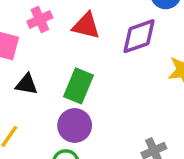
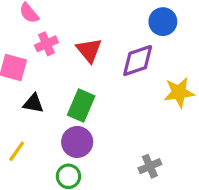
red triangle: (86, 26) -> (89, 50), turned 36

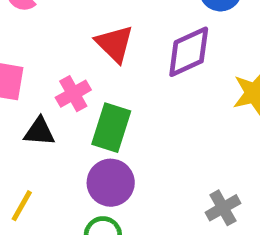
pink cross: (46, 44) -> (73, 94), moved

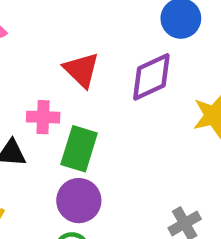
pink cross: (73, 94) -> (43, 117), turned 32

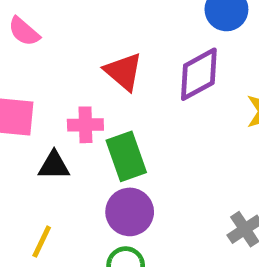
green rectangle: (79, 149) -> (126, 156), turned -33

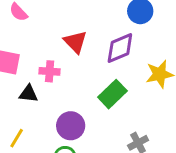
green rectangle: (126, 156) -> (112, 94), moved, turned 60

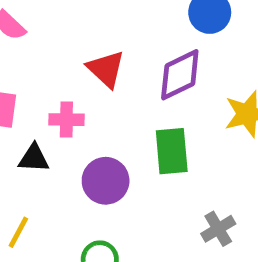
green rectangle: (112, 94) -> (172, 151), turned -48
purple circle: (71, 126) -> (106, 181), moved

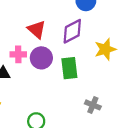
purple circle: (106, 181) -> (41, 58), moved
gray cross: (218, 229) -> (93, 105), turned -35

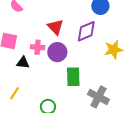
green rectangle: (69, 68) -> (73, 77), moved
gray cross: (93, 105) -> (98, 97), size x1.5

